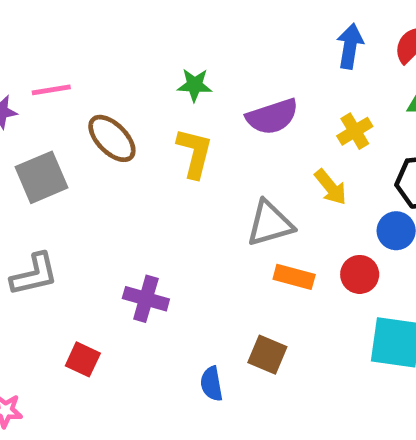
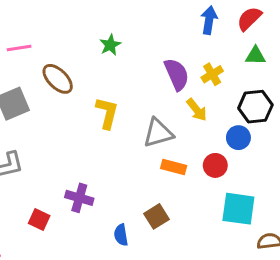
green star: (195, 85) -> (110, 45), turned -30
purple semicircle: (272, 117) -> (177, 74), moved, turned -96
yellow L-shape: (195, 153) -> (107, 113), moved
purple cross: (146, 299) -> (79, 198), moved
brown square: (267, 355) -> (157, 216), turned 35

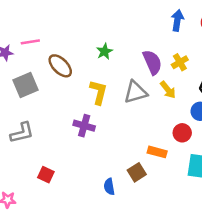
green star: (110, 45) -> (104, 51), moved
gray triangle: (158, 133) -> (136, 92), moved
orange rectangle: (174, 167) -> (157, 152), moved
purple cross: (79, 198) -> (84, 126), moved

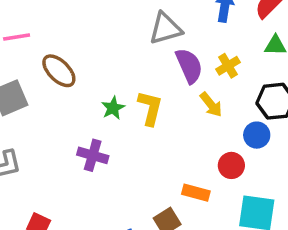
green star: (104, 51) -> (113, 108), moved
yellow L-shape: (98, 92) -> (150, 108), moved
gray triangle: (136, 92) -> (165, 29), moved

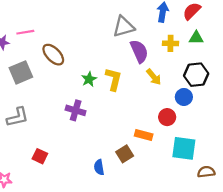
yellow cross: (228, 66) -> (170, 43), moved, turned 32

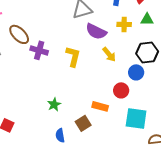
purple semicircle: (139, 51) -> (96, 31), turned 140
green star: (89, 79) -> (54, 104), moved
purple cross: (76, 110) -> (39, 50), moved

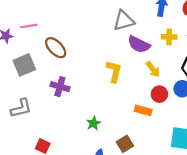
purple cross: (39, 50) -> (60, 87), moved
red circle: (121, 90) -> (159, 94), moved
orange rectangle: (100, 106) -> (143, 110), moved

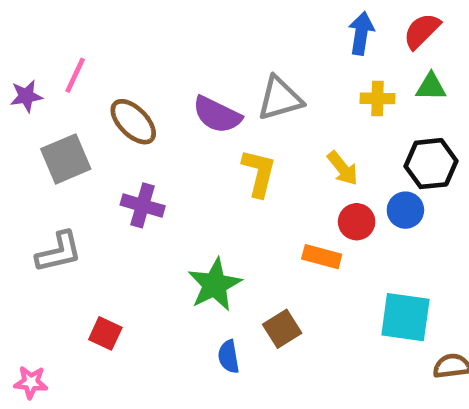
gray triangle: (124, 21) -> (280, 98), moved
pink line: (29, 26) -> (75, 75), turned -56
purple semicircle: (139, 44) -> (217, 115), moved
green star: (93, 123) -> (215, 285), size x1.6

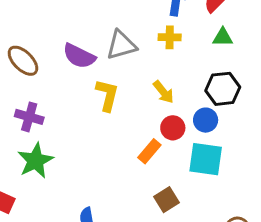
yellow cross: (378, 98) -> (170, 37), moved
orange rectangle: (322, 257) -> (149, 151), turned -65
green star: (215, 285) -> (35, 161), moved
cyan square: (405, 317) -> (206, 159), moved
brown square: (282, 329) -> (167, 200), moved

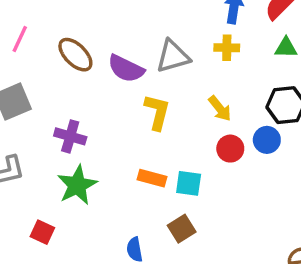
brown ellipse: (23, 61) -> (75, 55), moved
orange rectangle: (149, 151) -> (152, 178), moved, turned 65
cyan square: (206, 159) -> (189, 183), moved, size x0.7
brown square: (167, 200) -> (182, 229), moved

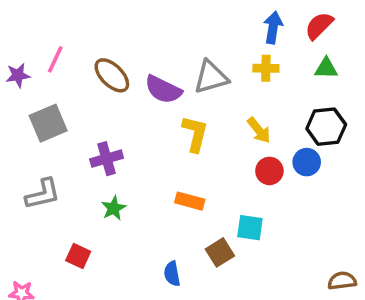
purple cross: (70, 136) -> (107, 159), turned -32
cyan square: (189, 183) -> (250, 228), moved
green star: (77, 185) -> (114, 208), size x0.6

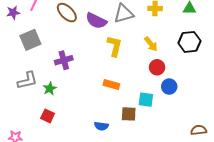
blue circle: (307, 162) -> (169, 87), moved
green star: (114, 208) -> (50, 89), moved
brown square: (220, 252) -> (129, 114), turned 35
blue semicircle: (172, 274) -> (101, 126), turned -72

